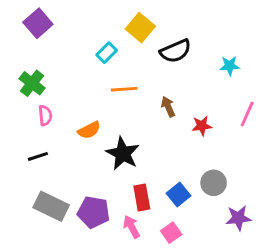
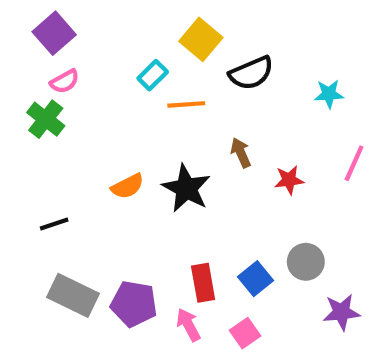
orange line: (124, 89) -> (186, 104), moved
pink semicircle: (45, 115) -> (65, 81), moved, turned 66
black star: (123, 154) -> (186, 188), moved

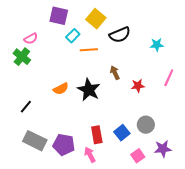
purple square: (54, 33) -> (59, 16), moved, turned -36
black line: (54, 224) -> (26, 107), turned -32
pink square: (245, 333) -> (138, 156), moved

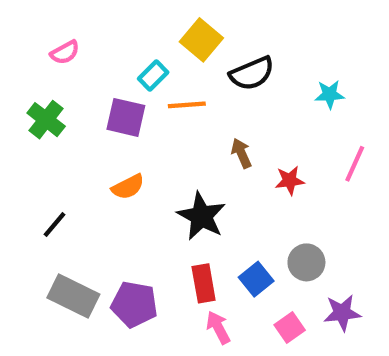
purple square: (59, 16) -> (126, 117), moved
pink semicircle: (31, 39) -> (65, 52), moved
black star: (89, 90) -> (201, 216), moved
pink arrow: (90, 155) -> (218, 327), moved

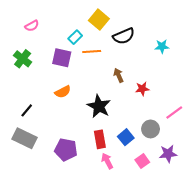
pink line: (355, 164) -> (174, 112), moved, turned 30
gray rectangle: (73, 296) -> (25, 138), moved

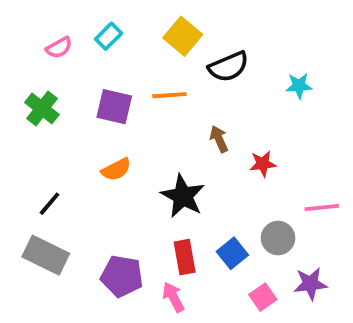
cyan rectangle: (75, 37) -> (109, 36), moved
pink line: (174, 112) -> (322, 208), turned 30
pink arrow: (107, 161) -> (173, 297), moved

